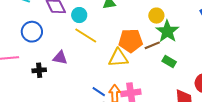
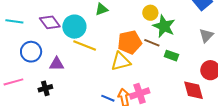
cyan circle: (79, 15) -> (74, 27), size x1.5
brown line: (152, 45) -> (152, 43), turned 56
purple triangle: (60, 58) -> (57, 64), moved

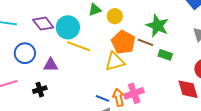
yellow circle: (150, 13) -> (115, 16), moved
orange pentagon: (130, 42) -> (123, 42), turned -30

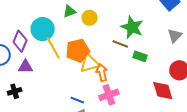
purple diamond: (43, 24) -> (20, 41), moved, turned 60
orange pentagon: (123, 42) -> (78, 51), moved, turned 30
yellow line: (78, 46) -> (53, 48), turned 40
orange arrow: (118, 97) -> (102, 73), moved

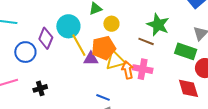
yellow circle: (90, 18) -> (111, 24), moved
green rectangle: (140, 56) -> (186, 51), moved, size x1.5
purple triangle: (25, 67) -> (91, 59), moved
pink cross: (109, 95) -> (143, 69), moved, turned 30

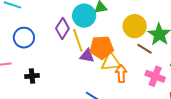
yellow circle: (111, 24) -> (135, 26), moved, size x1.5
cyan circle: (68, 26) -> (84, 16), moved
purple diamond: (46, 38) -> (62, 29), moved
pink cross: (143, 69) -> (155, 76), moved

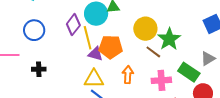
yellow triangle: (111, 62) -> (94, 79), moved
pink cross: (155, 76) -> (161, 80), turned -30

